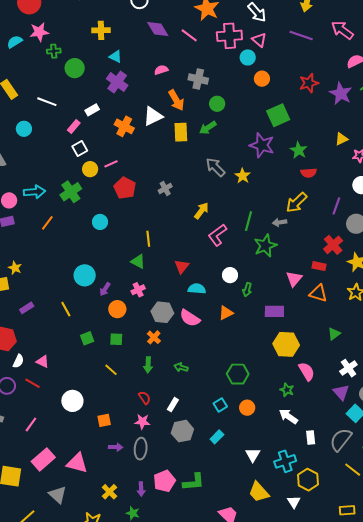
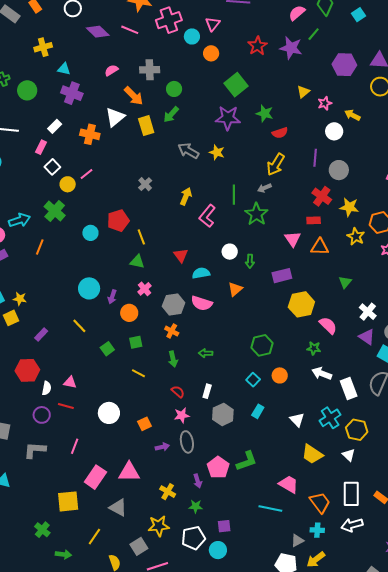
pink triangle: (259, 40) -> (213, 24), moved, turned 42
red pentagon: (125, 188) -> (118, 221), moved, turned -30
white rectangle: (311, 438) -> (349, 388), size x1.5

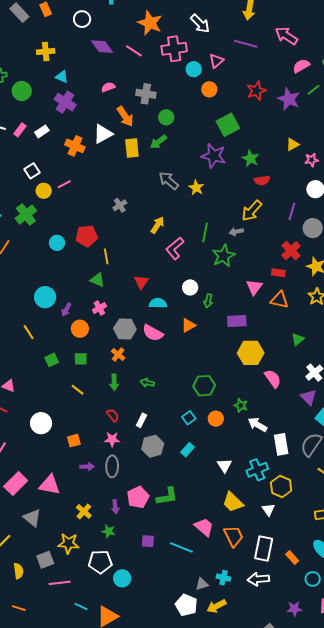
pink rectangle: (41, 147) -> (20, 130), moved
green star: (314, 348) -> (241, 405), moved
orange trapezoid: (320, 503) -> (233, 536), moved
purple square: (224, 526) -> (148, 541), moved

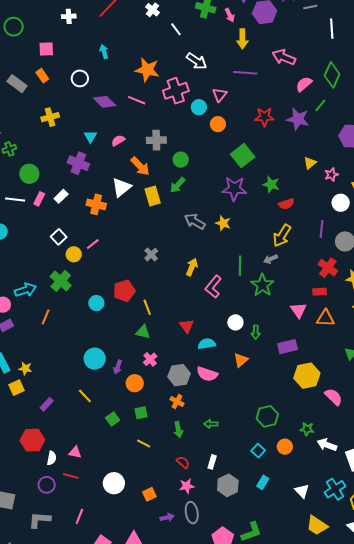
cyan triangle: (62, 77) -> (90, 137), moved, turned 48
green circle: (22, 91) -> (29, 174), moved
red star: (256, 91) -> (264, 117), turned 30

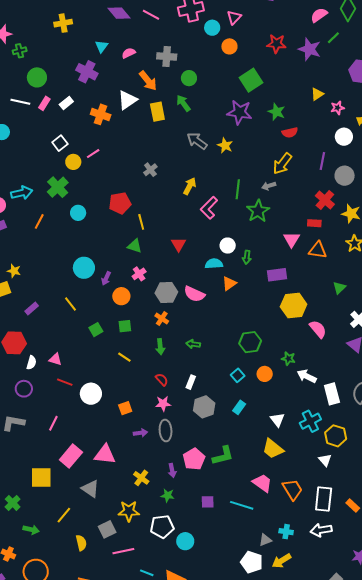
green arrow: (178, 185) -> (183, 103), turned 96
cyan circle: (96, 303) -> (78, 213), moved
cyan semicircle: (207, 344) -> (214, 264), moved
red line: (71, 476) -> (65, 382), moved
yellow trapezoid: (317, 525) -> (273, 449), moved

